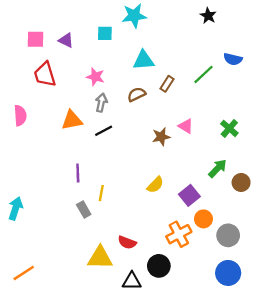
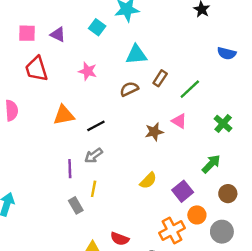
cyan square: (105, 33) -> (97, 27), turned 35
green line: (203, 74) -> (190, 89), moved
gray arrow: (101, 103) -> (94, 156), moved, turned -138
brown circle: (241, 182) -> (228, 194), moved

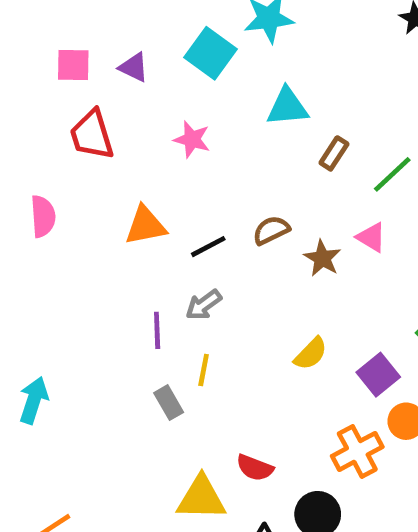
cyan square: (97, 27) -> (211, 53), size x1.5
brown semicircle: (129, 89) -> (271, 230), moved
brown star: (154, 132) -> (322, 258), turned -30

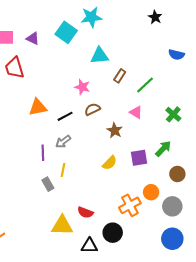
pink star: (192, 139) -> (82, 87), moved
brown star: (322, 258) -> (115, 130), moved
purple square: (378, 375) -> (139, 158), moved, turned 30

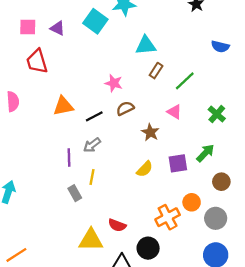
cyan triangle: (99, 56) -> (146, 45), moved

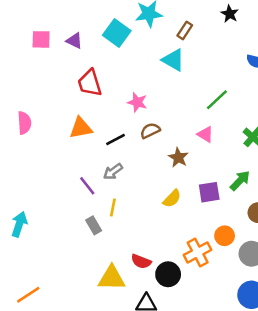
cyan triangle: (146, 45) -> (173, 60), turned 35
red trapezoid: (37, 61) -> (90, 83), moved
brown rectangle: (156, 71) -> (185, 30), moved
purple line: (69, 158) -> (87, 186), turned -36
black circle: (148, 248) -> (168, 274), moved

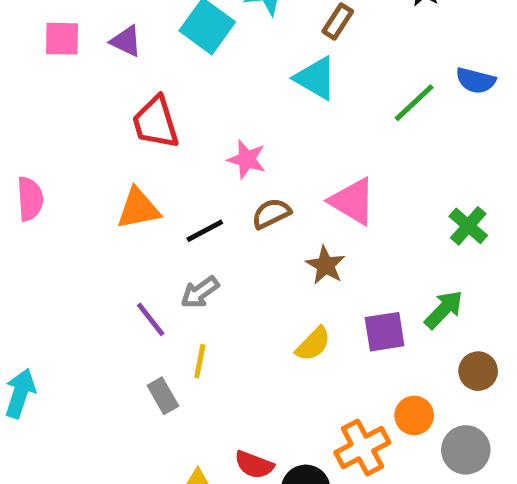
green line: (217, 100) -> (414, 103), moved
pink triangle: (205, 134) -> (353, 201), moved, size x1.5

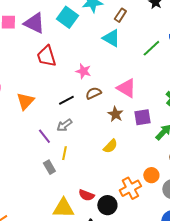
purple triangle: (126, 41) -> (34, 23), size x1.6
orange triangle: (138, 209) -> (25, 101), moved, turned -36
purple square: (385, 332) -> (142, 117), moved

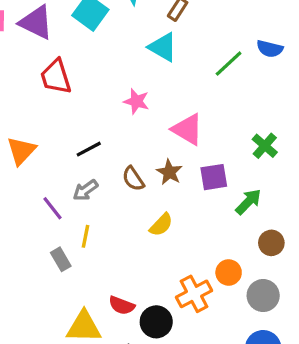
pink star: (83, 71) -> (136, 101), moved
brown semicircle: (93, 93) -> (133, 179), moved, turned -98

